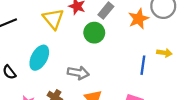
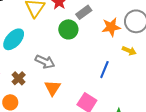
yellow arrow: (164, 53) -> (129, 51), moved

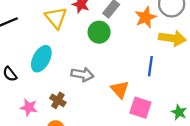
yellow arrow: (129, 51) -> (172, 38), size x1.6
orange triangle: (53, 88) -> (120, 89), moved

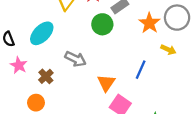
orange star: (146, 17) -> (149, 23), turned -30
yellow arrow: (172, 38) -> (168, 50), size x0.6
pink star: (29, 107) -> (19, 65), moved

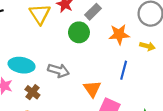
orange star: (149, 23) -> (119, 34), moved, turned -30
cyan ellipse: (42, 33) -> (22, 65), moved, turned 65

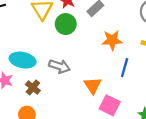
green circle: (79, 32) -> (66, 24), moved
orange star: (119, 34) -> (112, 40), moved

